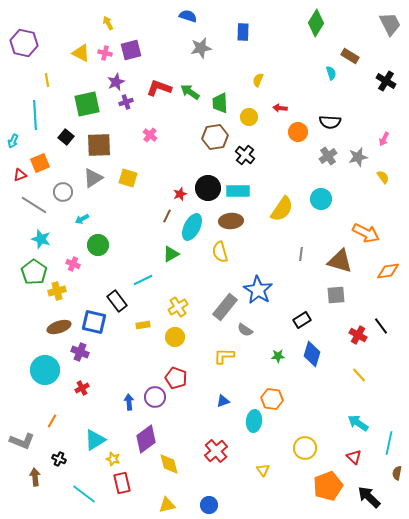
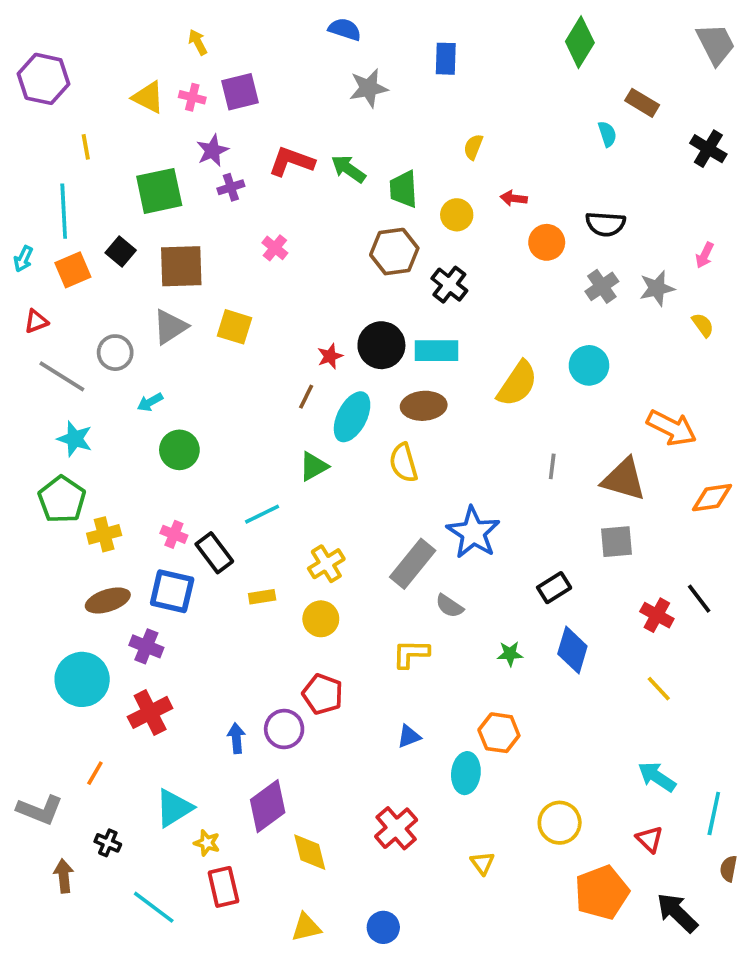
orange square: (40, 163) -> (73, 270), moved
pink cross: (73, 264) -> (174, 534), moved
red cross: (82, 388) -> (150, 712), size x1.6

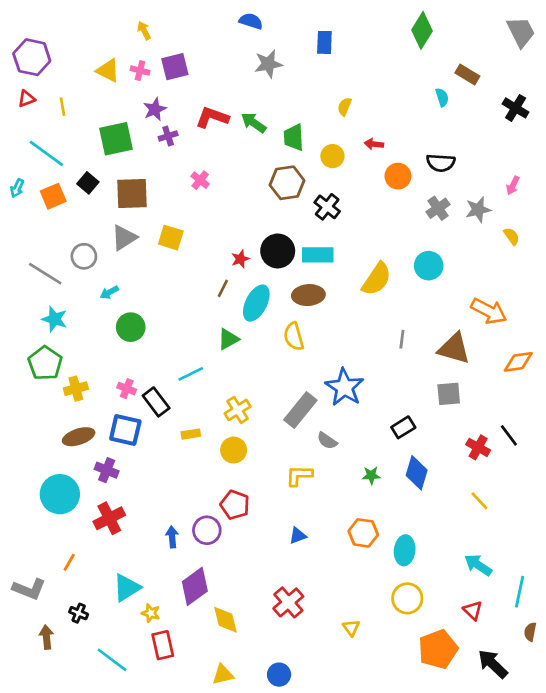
cyan line: (64, 211) -> (46, 153), turned -51
red triangle: (36, 321) -> (26, 99), moved
cyan ellipse: (466, 773) -> (405, 550), moved

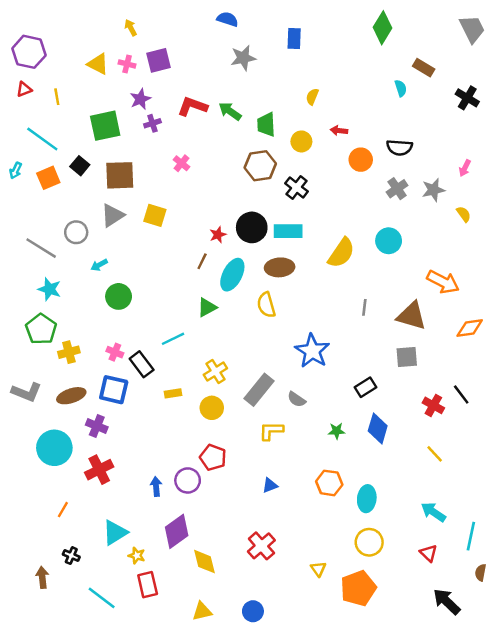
gray rectangle: (300, 410) -> (259, 390), moved
gray L-shape: (29, 589) -> (27, 392), moved
orange pentagon: (438, 649) -> (358, 588), moved

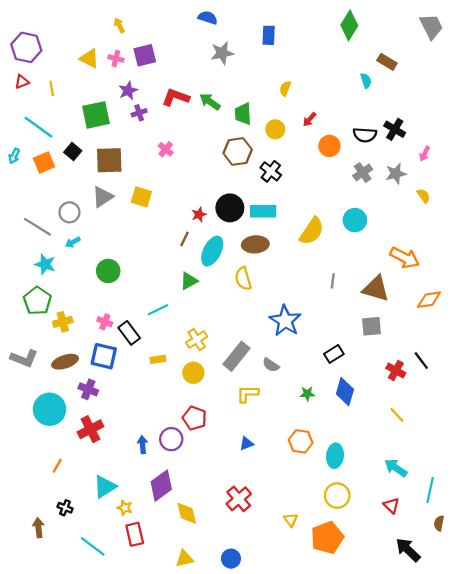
black cross: (467, 98) -> (395, 129), moved
red arrow: (339, 131) -> (310, 119), turned -56
cyan arrow: (99, 265) -> (73, 242), moved

